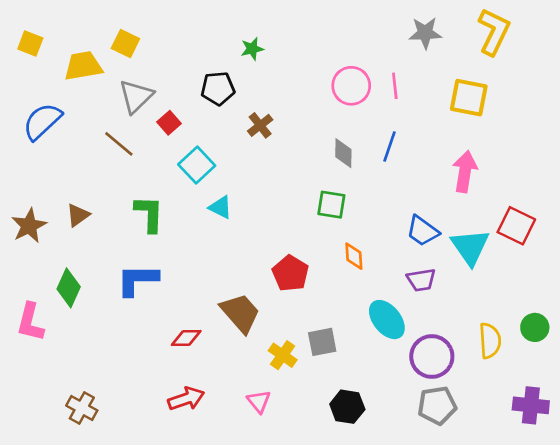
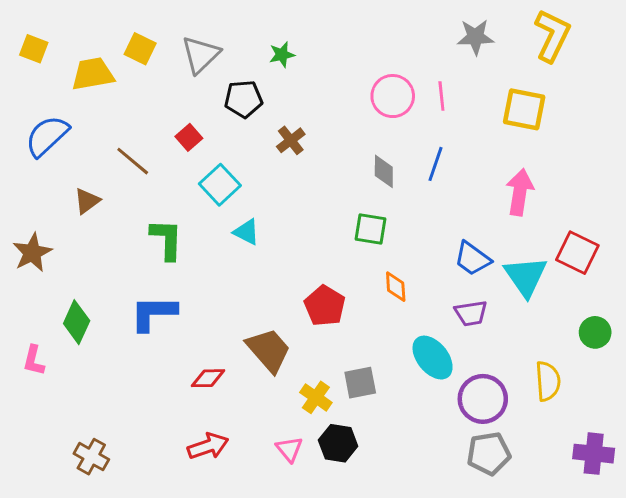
gray triangle: (136, 96) -> (201, 55), moved
brown triangle: (78, 215) -> (87, 201), moved
pink L-shape: (30, 322) -> (34, 360), size x0.7
green circle: (535, 327) -> (595, 332), moved
black hexagon: (347, 407) -> (338, 443), moved

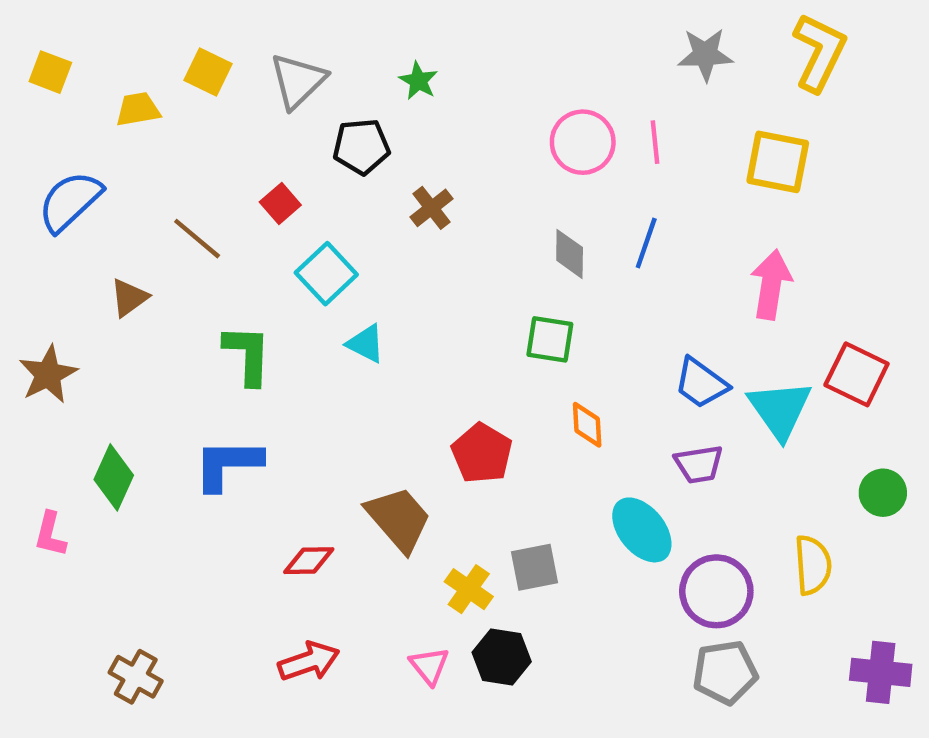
green star: (282, 55) -> (418, 81), turned -30
yellow trapezoid: (93, 74) -> (138, 109), size x0.7

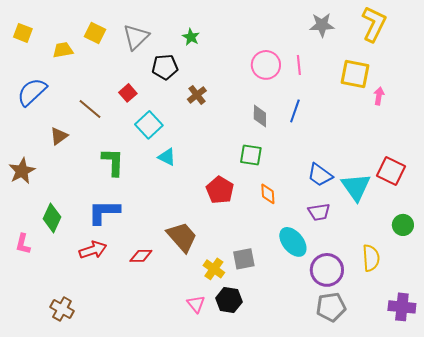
pink arrow: (771, 285) -> (379, 96), moved, size x0.6
red pentagon: (482, 453) -> (220, 190), moved
red arrow: (309, 661) -> (93, 250), moved

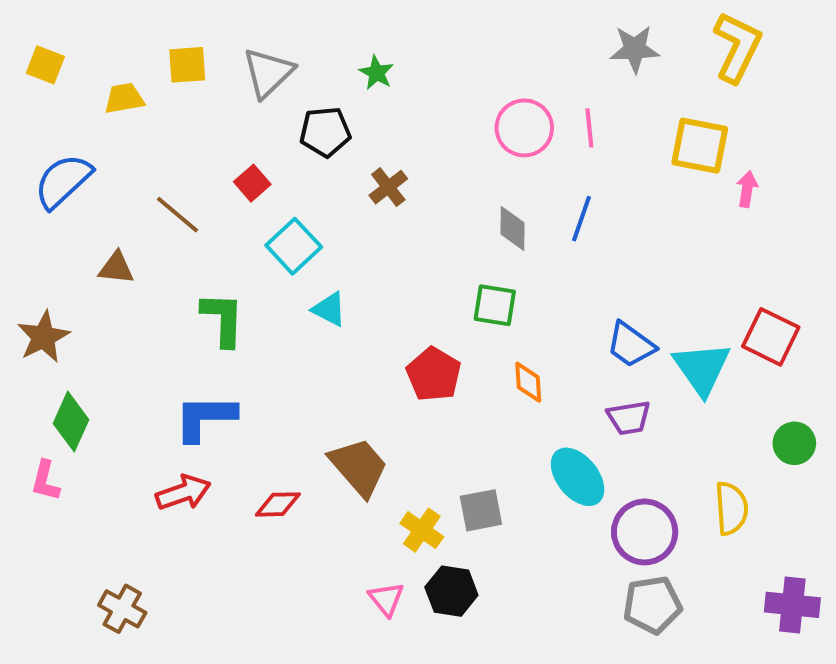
yellow square: (95, 33) -> (187, 65), turned -30
brown triangle: (59, 136) -> (116, 268), turned 42
green diamond: (52, 218) -> (71, 422), moved

